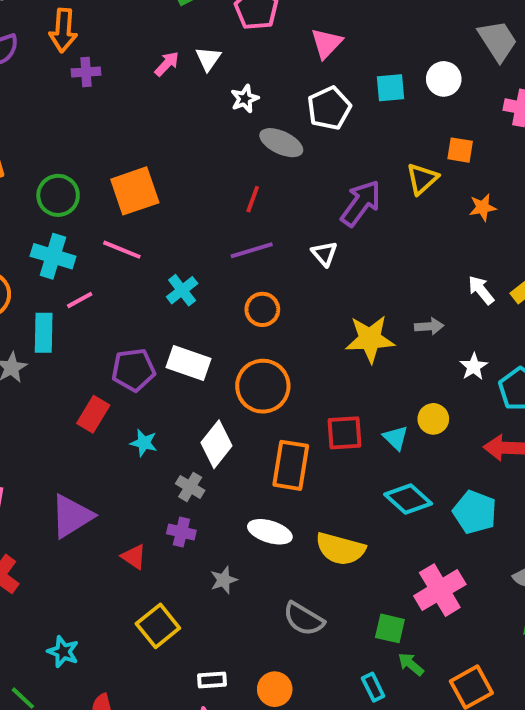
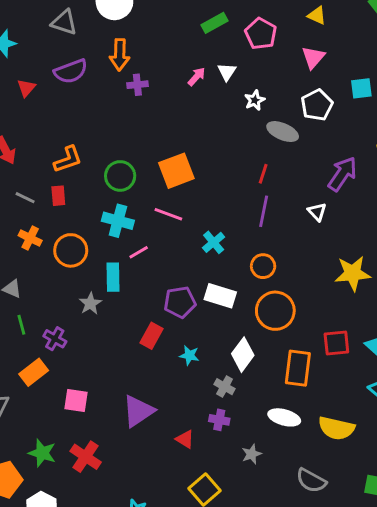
purple line: (252, 250) -> (264, 211), turned -60
orange circle: (262, 309) -> (263, 266), moved

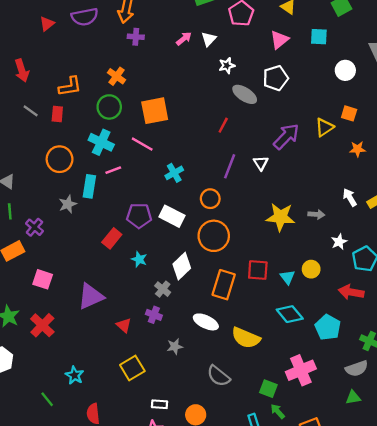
cyan square: (361, 88) -> (319, 37), moved
purple line: (264, 211) -> (230, 166), moved
orange cross: (30, 238) -> (116, 76), moved

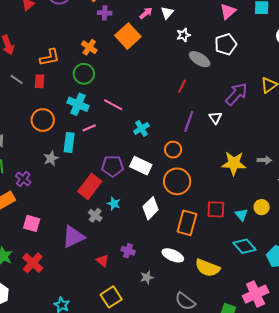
orange square: (155, 111) -> (128, 36), moved, turned -30
red rectangle: (112, 238) -> (90, 186), size x1.4
gray cross: (163, 289) -> (95, 215), moved

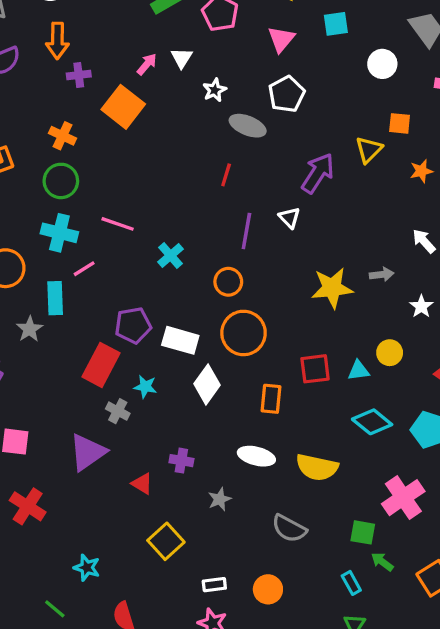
white rectangle: (141, 166) -> (180, 340), moved
cyan triangle: (241, 215) -> (359, 371), turned -48
orange rectangle: (187, 223) -> (271, 399), size x0.7

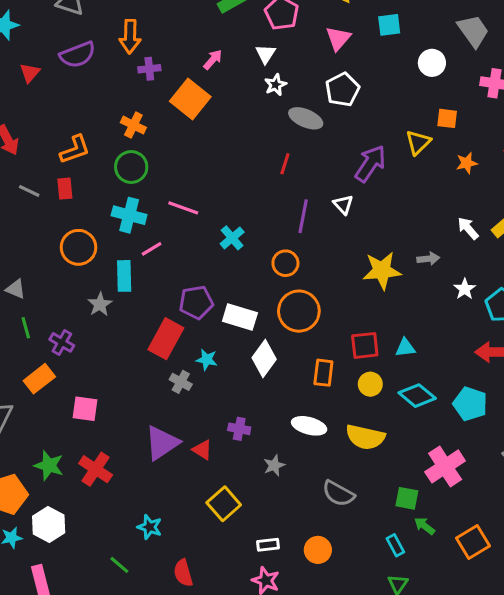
white triangle: (182, 58) -> (266, 54), moved
yellow circle: (390, 353) -> (370, 384), moved
purple triangle: (88, 452) -> (162, 443), moved

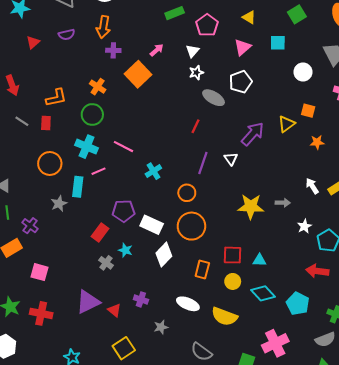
purple semicircle: (78, 55) -> (67, 35), size x0.7
red rectangle: (166, 339) -> (100, 233), size x0.7
red cross: (96, 469) -> (41, 313), turned -30

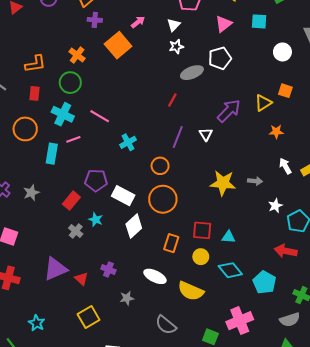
gray ellipse: (214, 98) -> (192, 73), turned -55
red rectangle: (46, 123) -> (34, 93), moved
orange star: (317, 142) -> (276, 132), moved
gray star: (59, 204) -> (31, 193), moved

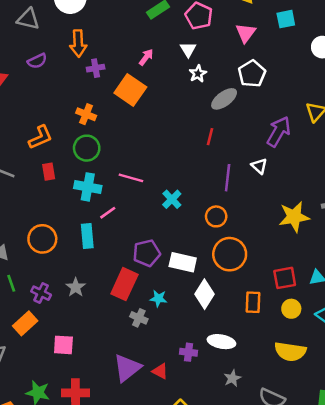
orange circle: (25, 129) -> (42, 239), moved
red rectangle: (71, 201) -> (124, 284), size x1.4
white ellipse: (155, 276) -> (221, 342), moved
gray star: (127, 298) -> (232, 378), moved

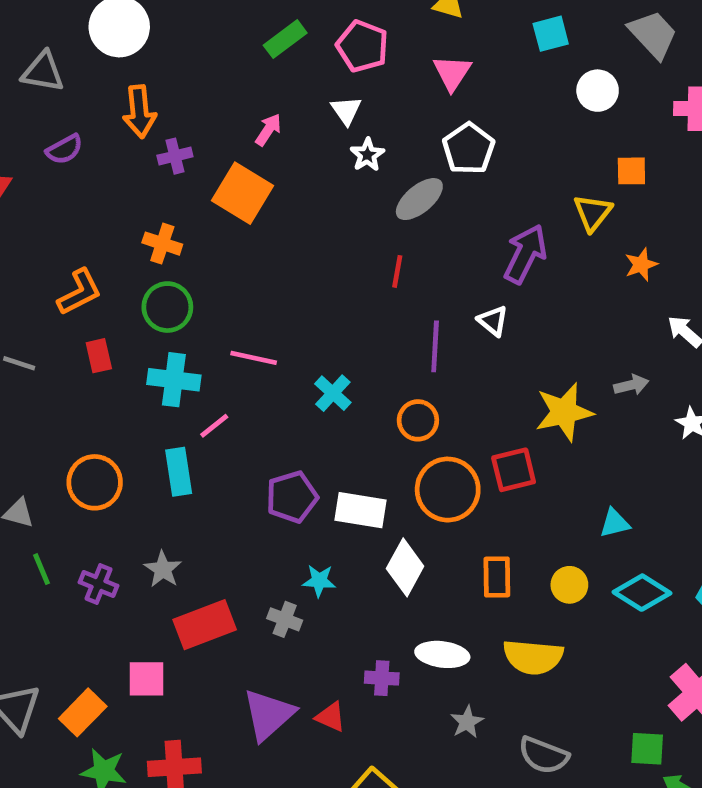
cyan square: (286, 19) -> (551, 34), moved
red square: (285, 278) -> (514, 470), moved
red rectangle: (124, 284) -> (205, 625), moved, turned 48
orange rectangle: (25, 323) -> (83, 712), moved
yellow semicircle: (290, 352) -> (533, 657), moved

